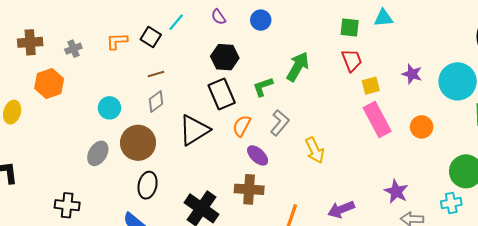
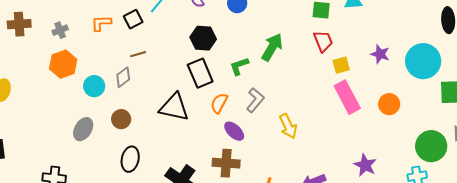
black square: (151, 37) -> (133, 19), turned 30
orange hexagon: (49, 84) -> (63, 64), moved
gray diamond: (156, 102) -> (123, 77), moved
black triangle: (194, 130) -> (174, 107), turned 44
brown circle: (138, 143) -> (121, 119), size x0.6

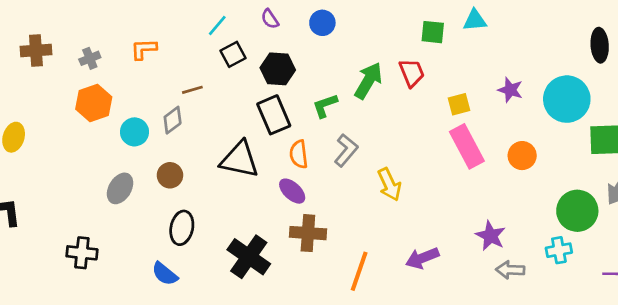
black square: (133, 19) -> (233, 54), moved
red trapezoid: (323, 41) -> (412, 73), moved
orange semicircle: (219, 103) -> (299, 154), turned -35
purple ellipse: (234, 131) -> (292, 191), moved

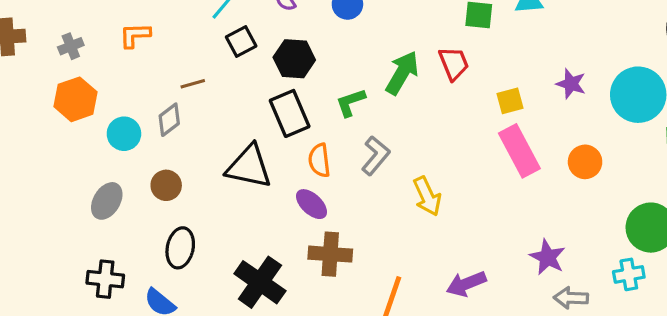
black cross: (82, 253) -> (105, 279), moved

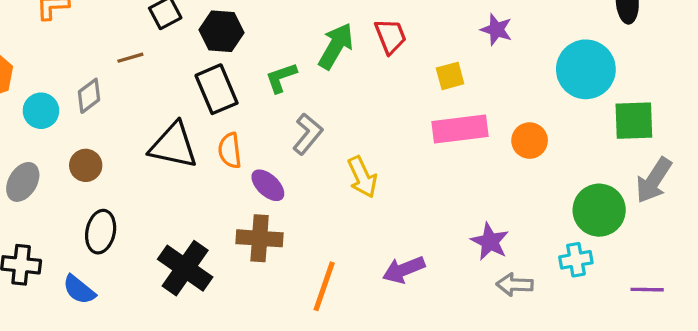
brown line: (193, 84) -> (130, 58), moved
purple star: (571, 84) -> (496, 30), moved
pink rectangle: (519, 151) -> (460, 129), turned -69
orange semicircle: (319, 160) -> (230, 150), moved
purple ellipse: (312, 204) -> (268, 185), moved

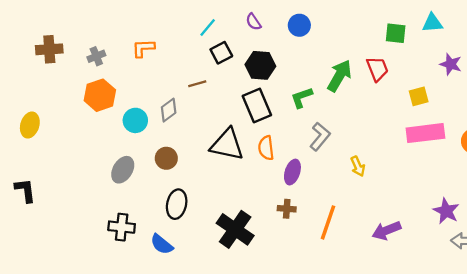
yellow arrow: (362, 177) -> (358, 166), size x0.7
purple ellipse: (268, 185) -> (292, 172), turned 65
brown cross: (260, 238) -> (287, 209), size x0.6
orange line: (324, 286) -> (328, 222), moved

